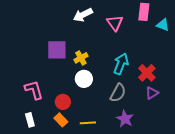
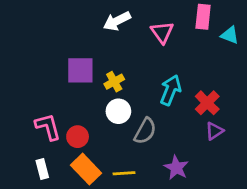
gray semicircle: (118, 93) -> (145, 131), moved
red circle: (63, 102) -> (78, 137), moved
orange rectangle: (61, 120) -> (86, 169), size x1.5

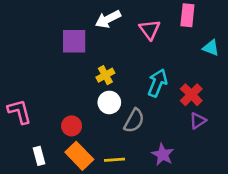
cyan triangle: (230, 35) -> (211, 48), moved
purple square: (80, 70) -> (74, 41), moved
pink L-shape: (48, 127) -> (19, 112), moved

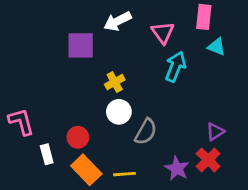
cyan triangle: (211, 48) -> (217, 47), moved
cyan arrow: (157, 83) -> (176, 67), moved
red cross: (191, 95) -> (208, 160), moved
white rectangle: (39, 156) -> (47, 154), moved

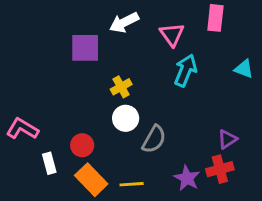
cyan triangle: (217, 47) -> (244, 69), moved
pink L-shape: (21, 122) -> (22, 129), turned -44
red cross: (208, 160) -> (220, 169), turned 30

